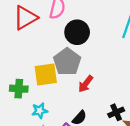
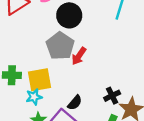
yellow square: (46, 74) -> (40, 80), moved
red arrow: (86, 84) -> (79, 56), moved

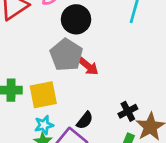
red arrow: (79, 56) -> (88, 66), turned -84
cyan star: (34, 97) -> (44, 125), moved

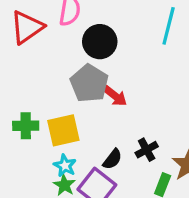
black cross: (128, 111) -> (147, 150), moved
cyan star: (44, 125) -> (65, 166), turned -30

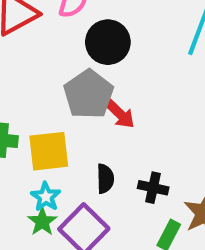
black cross: (147, 150) -> (153, 188), turned 35
black semicircle: (112, 159) -> (105, 179), moved, turned -45

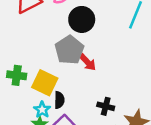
yellow square: (49, 151) -> (45, 83), turned 30
black semicircle: (105, 179) -> (59, 100), moved

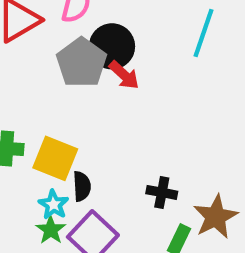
gray pentagon: (69, 50) -> (81, 63), moved
red arrow: (88, 62) -> (124, 75), moved

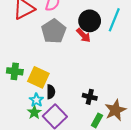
black circle: (112, 46) -> (90, 21), moved
red arrow: (124, 75) -> (83, 35), moved

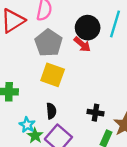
yellow square: (38, 77) -> (53, 75), moved
cyan star: (36, 100) -> (27, 125), moved

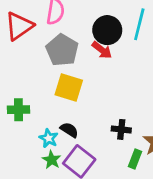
black semicircle: (51, 111) -> (69, 130), turned -49
cyan star: (27, 125) -> (49, 138), moved

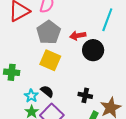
black circle: (107, 30) -> (93, 50), moved
red arrow: (102, 50) -> (78, 36), turned 126

